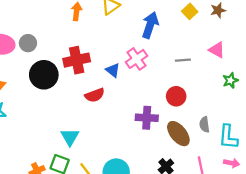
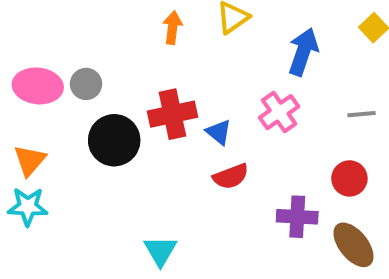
blue triangle: (113, 70) -> (219, 132), moved
red semicircle: (95, 95) -> (231, 176), moved

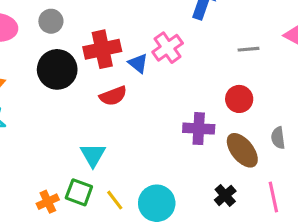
gray circle: (86, 84) -> (51, 21), moved
pink cross: (279, 112) -> (168, 48), moved
red semicircle: (231, 176) -> (113, 96), moved

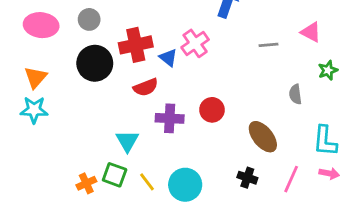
red circle: (239, 99) -> (212, 110), moved
purple cross: (199, 129) -> (170, 118), moved
gray semicircle: (278, 138) -> (295, 94), moved
black cross: (225, 195) -> (247, 178), turned -30
pink line: (273, 197) -> (291, 179), turned 36

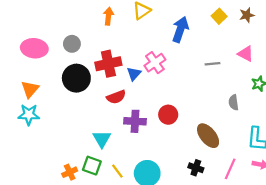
blue triangle: (168, 58) -> (134, 74), turned 32

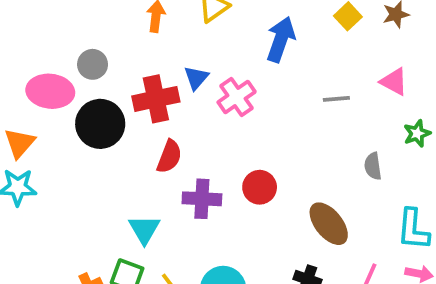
pink ellipse: (34, 48) -> (50, 91), moved
blue triangle: (134, 74) -> (196, 78), moved
red semicircle: (116, 97) -> (169, 157), turned -48

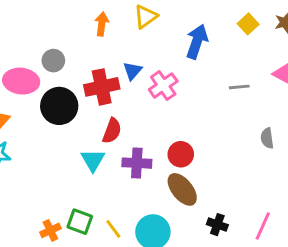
brown ellipse: (329, 224) -> (182, 189), moved
cyan triangle: (144, 229) -> (93, 160), moved

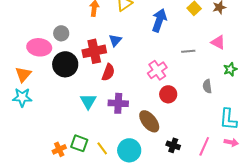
pink cross: (163, 85) -> (157, 70), moved
red semicircle: (112, 131) -> (108, 72), moved
red circle: (181, 154) -> (168, 94), moved

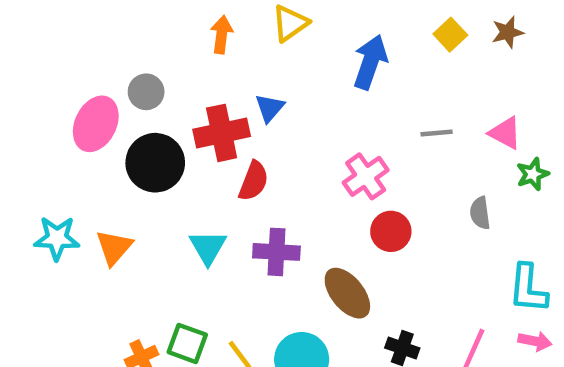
pink triangle: (218, 42) -> (505, 133), moved
pink ellipse: (39, 47) -> (96, 124), turned -70
orange triangle: (23, 74) -> (114, 247), moved

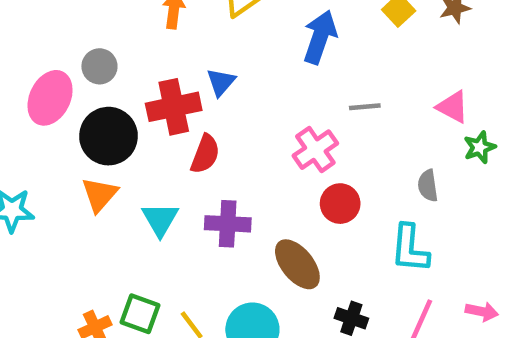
gray line: (437, 133) -> (365, 107), moved
orange triangle: (114, 247) -> (99, 195), moved
cyan L-shape: (528, 289) -> (410, 249), moved

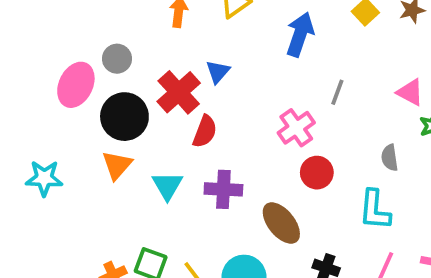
red cross: (174, 107) -> (179, 92), turned -30
gray line: (365, 107) -> (337, 92), turned -65

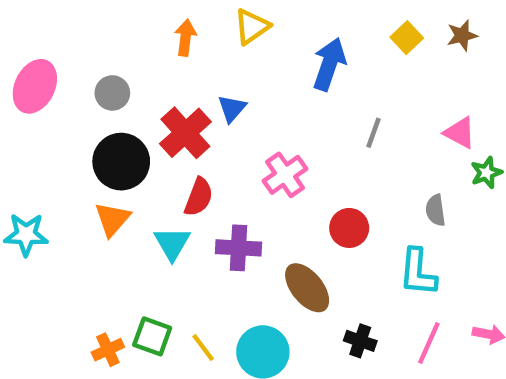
pink ellipse: (76, 85) -> (35, 86), moved
pink cross: (296, 128) -> (285, 175), moved
red semicircle: (205, 131) -> (199, 197), moved

